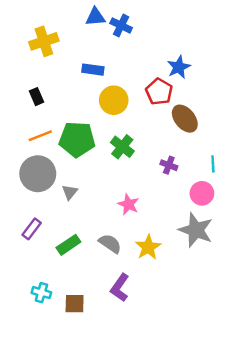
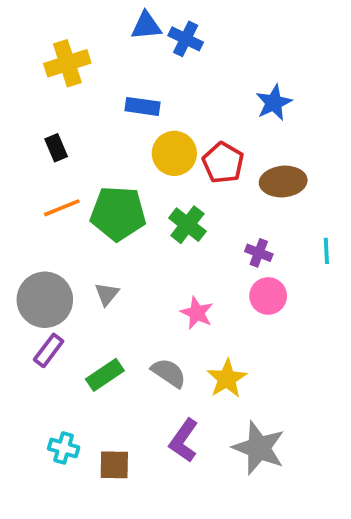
red pentagon: (159, 92) -> (223, 163), moved
brown ellipse: (185, 119) -> (283, 182), turned -56
gray circle: (38, 174) -> (45, 300), moved
pink circle: (202, 193) -> (268, 296), moved
gray star: (196, 230) -> (259, 448), moved

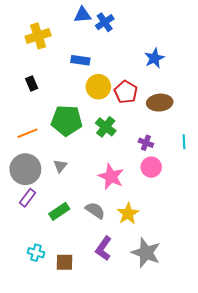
blue cross: (186, 39) -> (105, 22), turned 30
orange line: (62, 208) -> (27, 133), moved
pink star: (197, 313) -> (111, 177), size x1.4

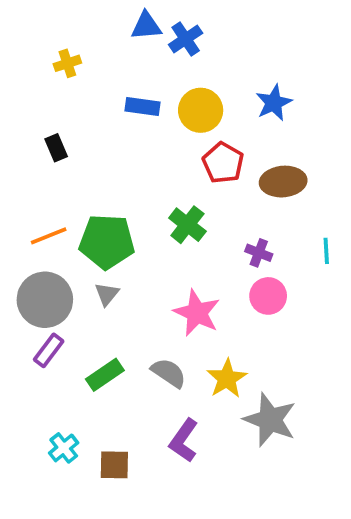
yellow cross: (38, 36) -> (67, 63), size x0.6
yellow circle: (98, 87) -> (201, 110), moved
green pentagon: (67, 121) -> (107, 242), moved
cyan cross: (36, 253) -> (64, 448), turned 35
gray star: (146, 253) -> (270, 420), moved

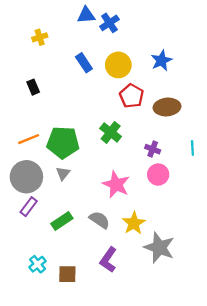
blue rectangle: (142, 106) -> (84, 63), turned 48

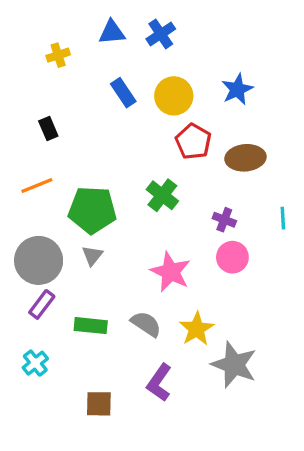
blue triangle: (86, 15) -> (112, 32), moved
orange line: (29, 139) -> (37, 185), moved
green rectangle: (62, 221) -> (91, 326), turned 40
cyan cross: (37, 264) -> (35, 363), moved

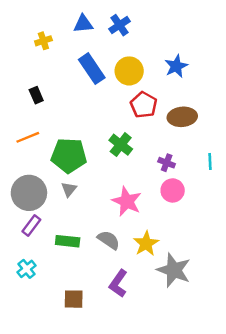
blue rectangle: (123, 93) -> (92, 69), size x1.4

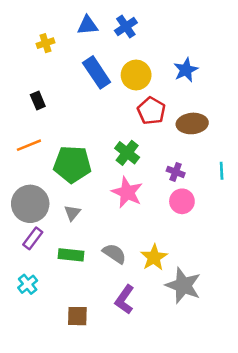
gray triangle: (69, 189) -> (72, 213), moved
pink star: (127, 201) -> (127, 192), moved

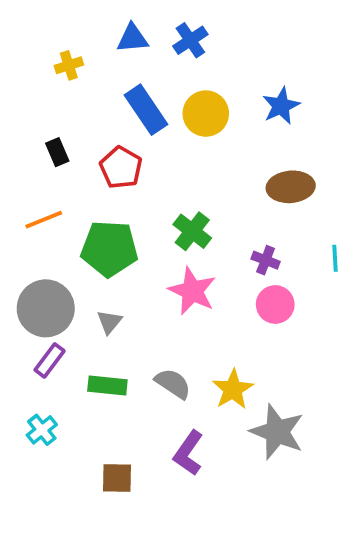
red pentagon: (151, 111) -> (121, 168), moved

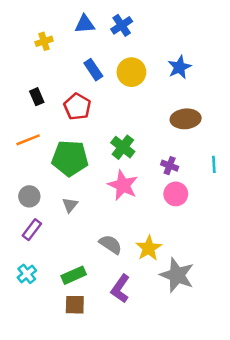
blue rectangle: (146, 110) -> (93, 70), size x0.7
gray circle: (46, 308) -> (29, 196), size x0.6
green rectangle: (107, 385) -> (74, 275), moved, turned -30

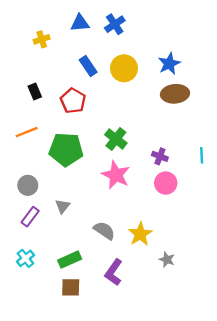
brown ellipse: (186, 119) -> (175, 94), moved
gray triangle: (70, 205) -> (63, 206), moved
gray star: (177, 275) -> (167, 260), size x0.5

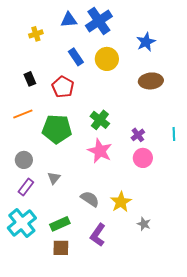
blue cross: (115, 24) -> (99, 21), size x1.5
blue star: (169, 64) -> (146, 42), moved
purple cross: (160, 156) -> (138, 135), turned 32
cyan cross: (25, 258) -> (22, 223), size x1.8

